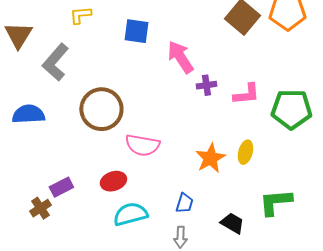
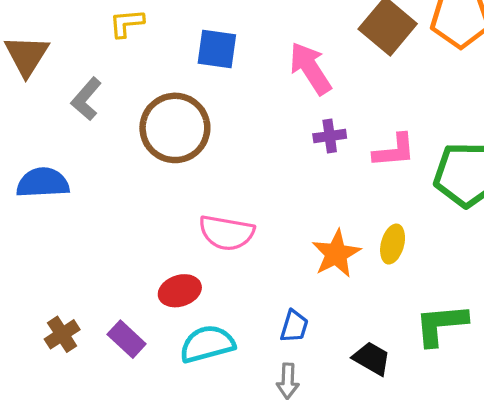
pink arrow: (180, 57) -> (310, 68), moved
gray L-shape: (55, 62) -> (86, 99), size x0.7
brown circle: (101, 109) -> (175, 128), moved
purple rectangle: (61, 187) -> (127, 339), moved, turned 70

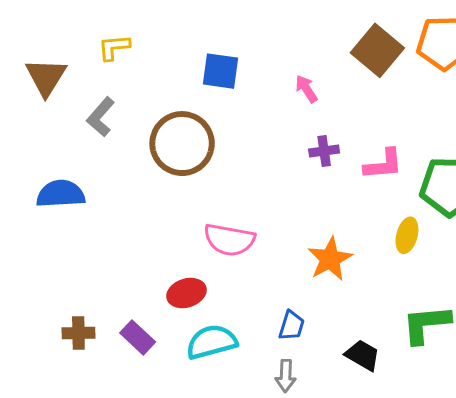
yellow L-shape: (127, 23) -> (114, 47), moved
pink arrow: (310, 68) -> (306, 89), size x0.6
yellow ellipse: (393, 244) -> (407, 235), moved
brown cross: (62, 334) -> (78, 333), turned 32

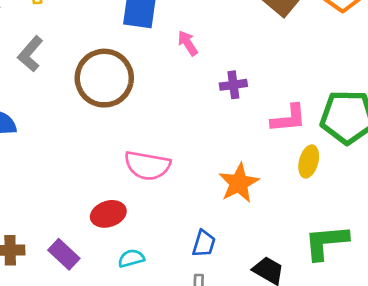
pink arrow: (306, 89) -> (188, 43), moved
pink L-shape: (383, 164) -> (289, 118), moved
cyan semicircle: (212, 342) -> (131, 258), size x0.6

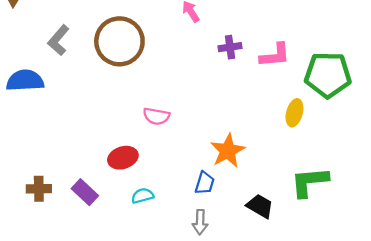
gray L-shape: (30, 54) -> (58, 40), moved
pink L-shape: (289, 118) -> (275, 55), moved
pink semicircle: (147, 166) -> (156, 116), size x0.7
orange star: (239, 183) -> (228, 151), moved

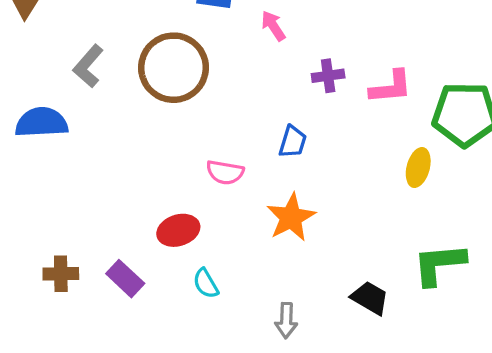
orange star: (228, 151) -> (291, 217), moved
blue trapezoid: (205, 183) -> (293, 142), moved
cyan semicircle: (142, 196) -> (206, 283), turned -105

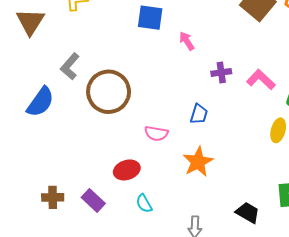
brown circle: (174, 68) -> (109, 92), moved
pink L-shape: (391, 87) -> (261, 80), turned -132
blue semicircle: (42, 122) -> (40, 102), turned 128

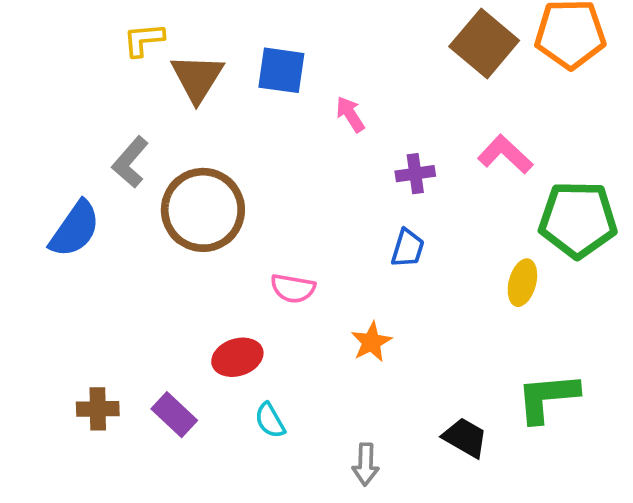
brown triangle: (30, 22) -> (197, 78), moved
pink L-shape: (261, 80) -> (505, 154), moved
blue trapezoid: (199, 114) -> (408, 248), moved
orange star: (198, 162) -> (371, 342), size x0.7

